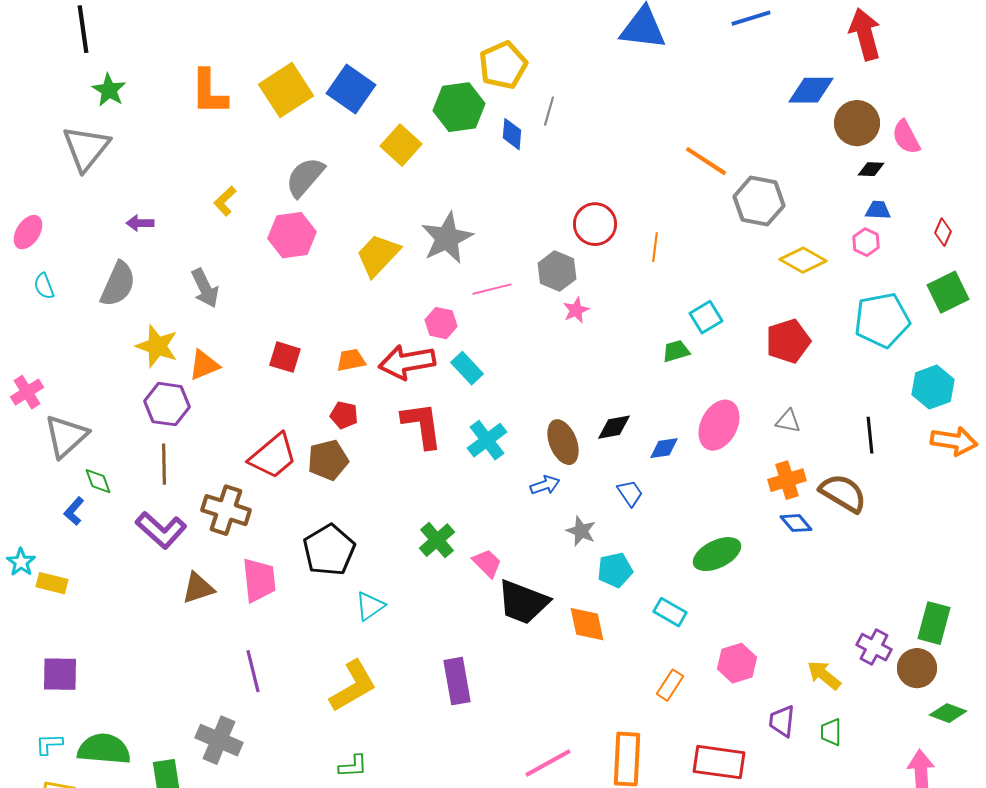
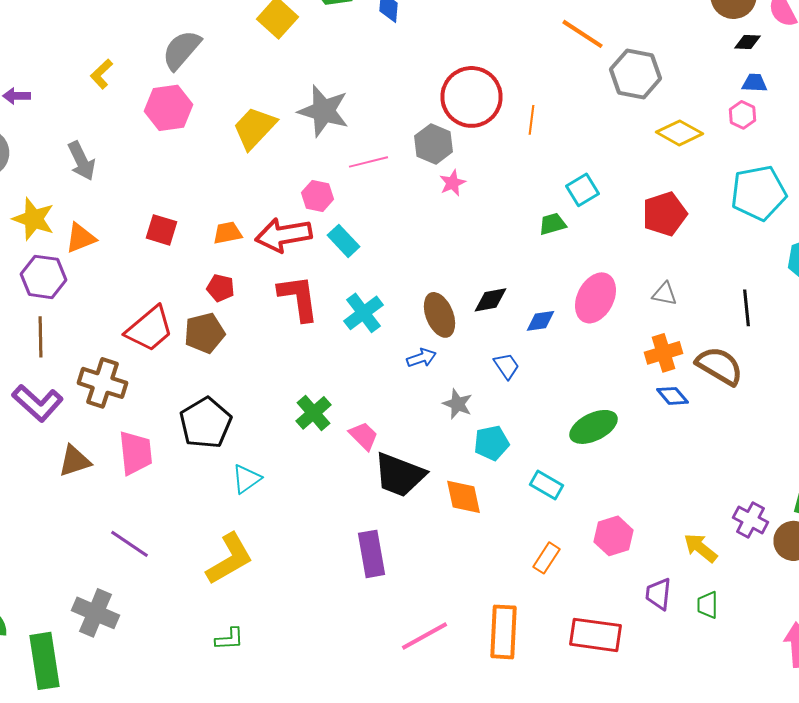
red circle: (595, 224) -> (472, 97), size x1.4
gray star: (447, 238) -> (324, 111), turned -30
purple line: (253, 671) -> (130, 544), turned -42
purple rectangle: (457, 681) -> (372, 554), moved

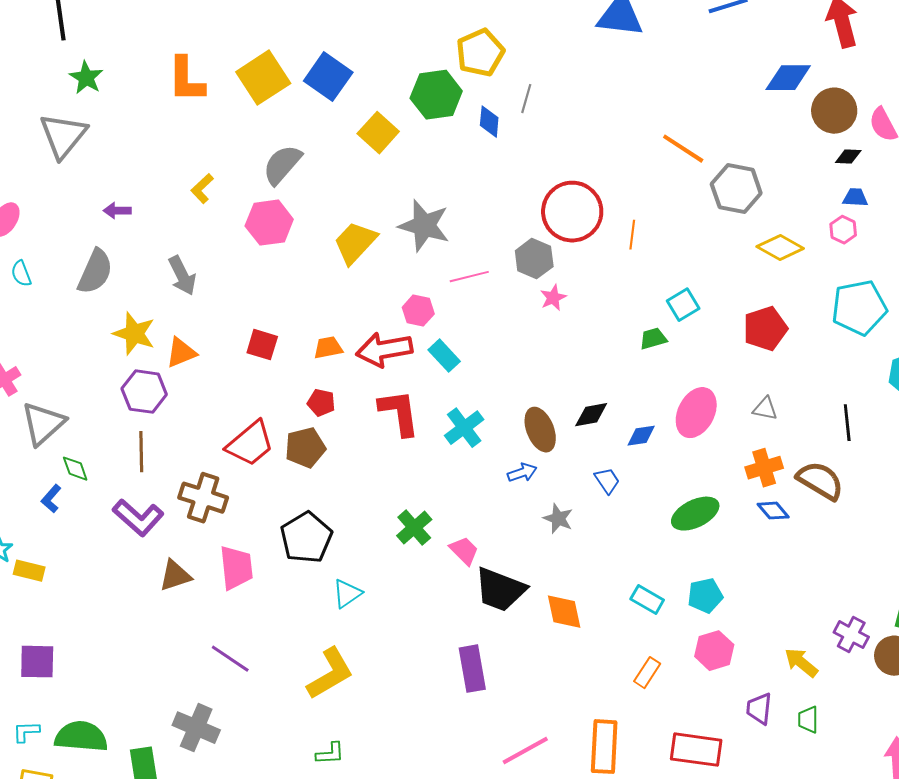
green ellipse: (594, 427) -> (695, 514), moved
cyan pentagon: (492, 443) -> (705, 596), moved

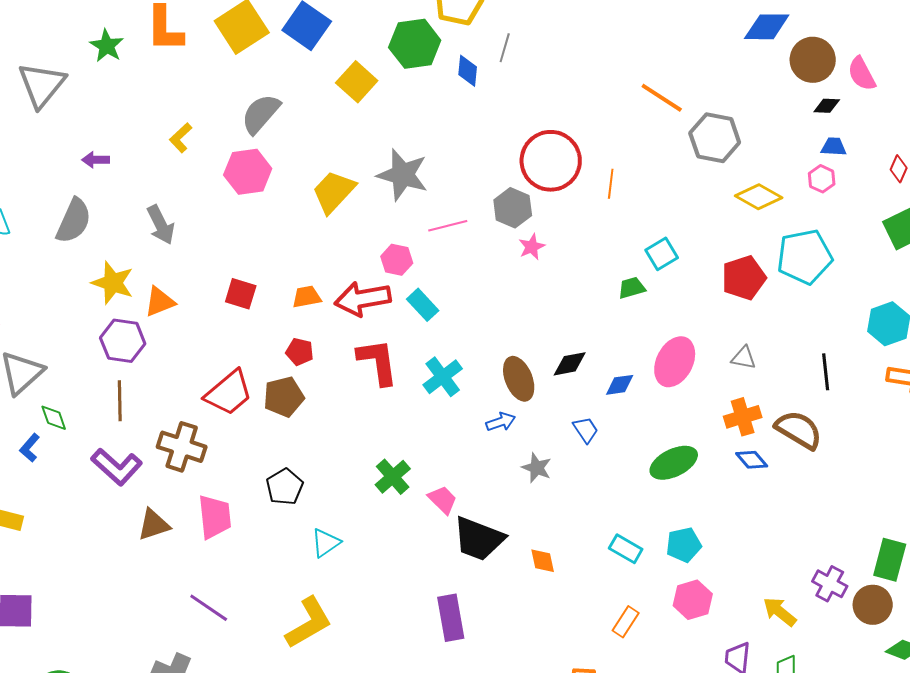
green star: (86, 78) -> (107, 46), moved
cyan pentagon: (859, 308) -> (805, 257), moved
black pentagon: (306, 538) -> (285, 487), size x0.7
orange diamond: (564, 612) -> (543, 561), size x0.7

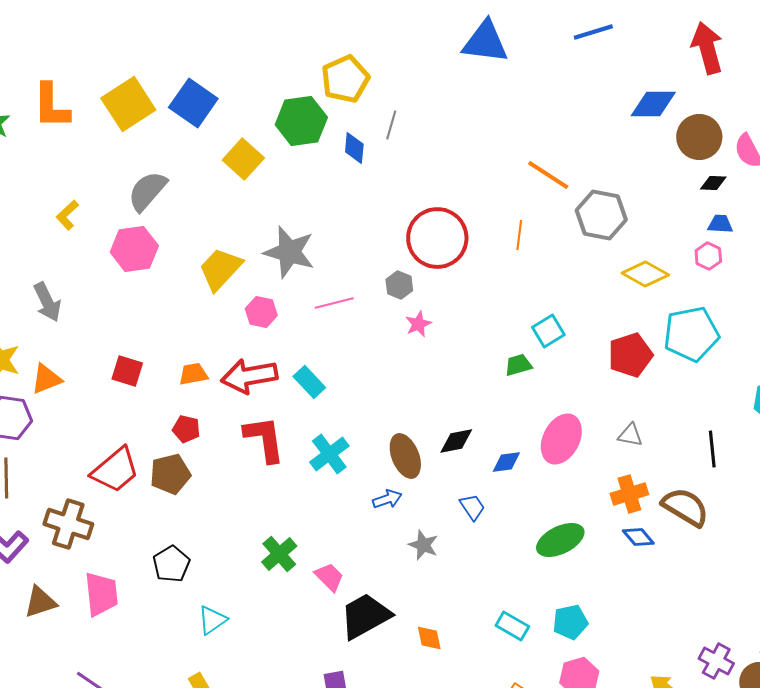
orange line: (611, 184) -> (519, 235), moved
gray hexagon: (513, 208) -> (399, 285), size x0.7
pink hexagon: (397, 260) -> (261, 312), moved
black trapezoid: (479, 539) -> (365, 616), turned 130

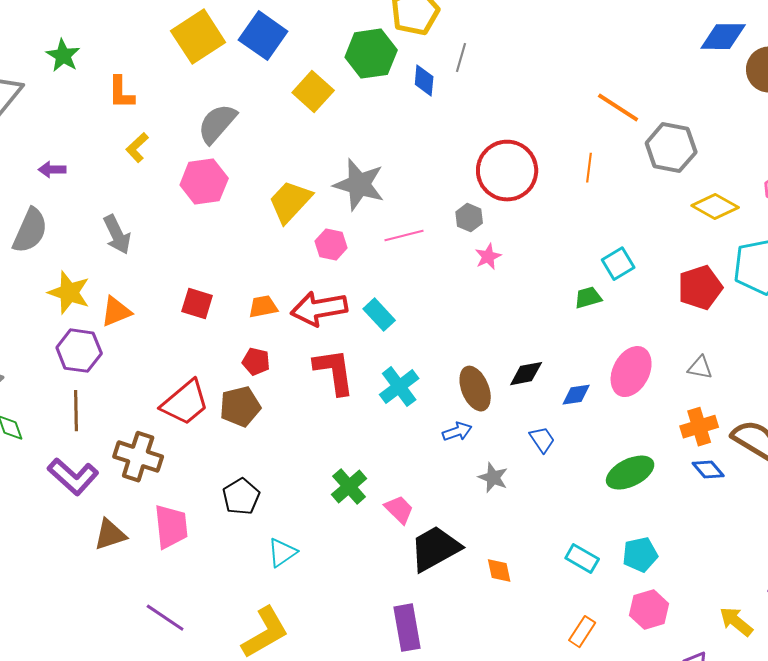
orange L-shape: (51, 106) -> (121, 93), moved, size x0.7

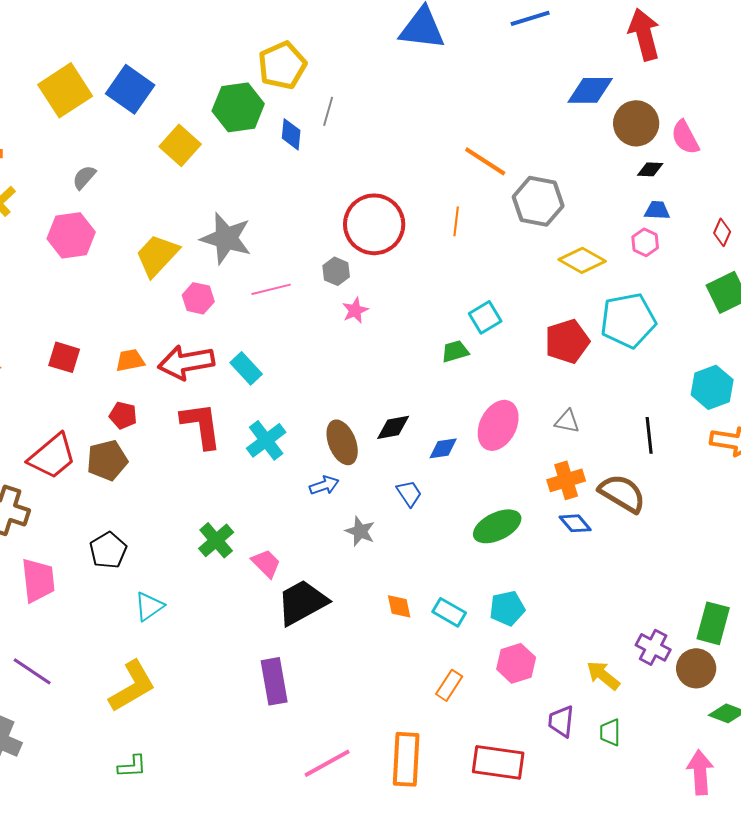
gray semicircle: (217, 124) -> (84, 177), size x0.6
orange diamond: (499, 571) -> (399, 606), moved

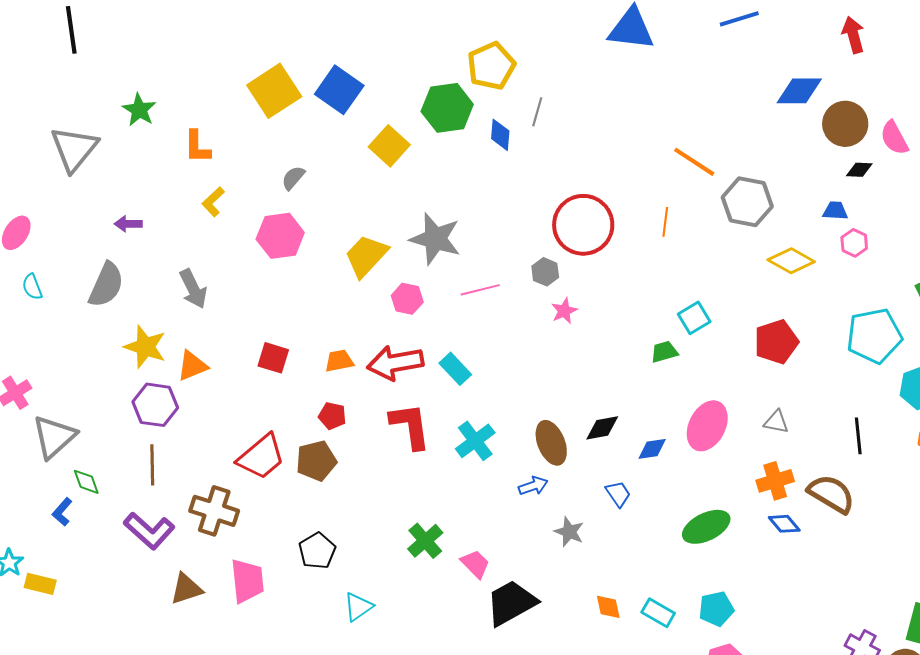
red arrow: (644, 34) -> (853, 35), size x0.7
blue trapezoid: (657, 210) -> (835, 211), moved
cyan pentagon: (628, 320) -> (874, 336), moved

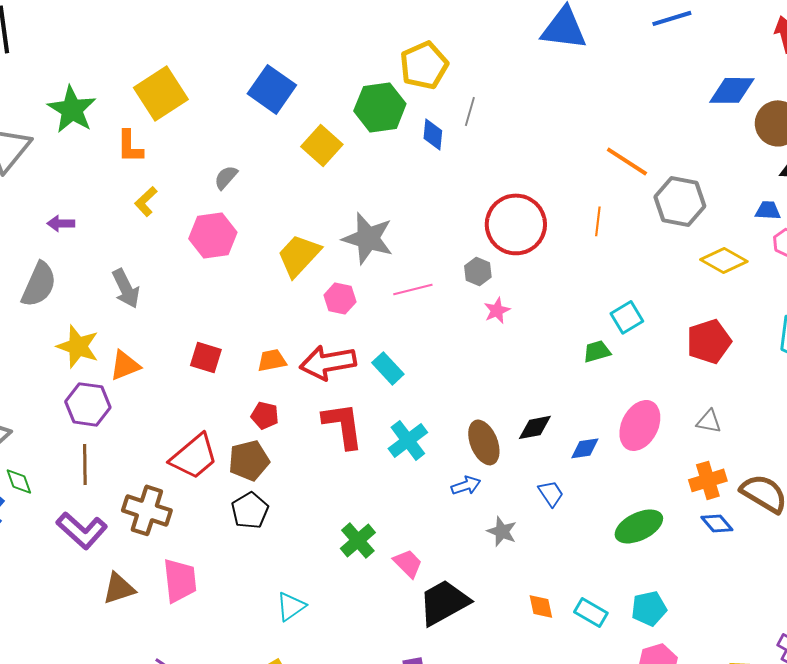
yellow square: (274, 91) -> (161, 93), moved
green star: (139, 110) -> (72, 109), size x1.4
black pentagon: (317, 551) -> (250, 510), moved

